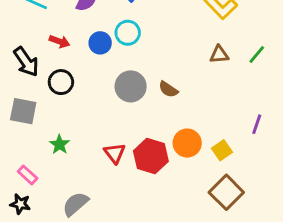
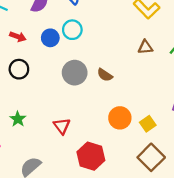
red hexagon: (151, 156) -> (91, 156), moved

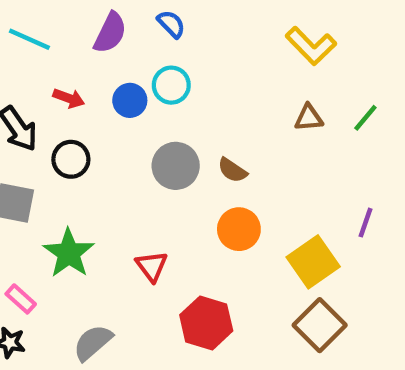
orange circle: (120, 118) -> (239, 229), moved
green star: (18, 119) -> (69, 253), size x1.6
yellow square: (148, 124) -> (313, 262), size x1.6

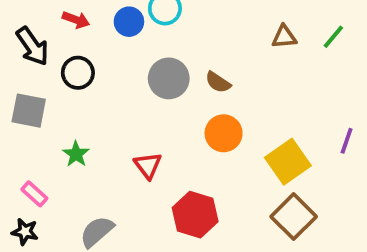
purple line: (365, 223) -> (347, 141), moved
green star: (69, 253) -> (76, 154), size x0.6

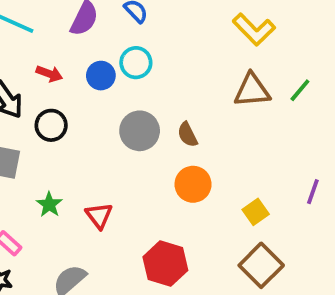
brown triangle: (284, 37) -> (252, 90), size x1.5
brown semicircle: (218, 82) -> (187, 135), turned 30
yellow square: (288, 162) -> (256, 212), size x0.6
red triangle: (148, 165) -> (99, 216), moved

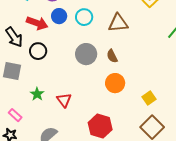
red arrow: (49, 74) -> (37, 23), size x1.5
blue circle: (101, 76) -> (59, 16), moved
brown triangle: (252, 90) -> (118, 23), moved

